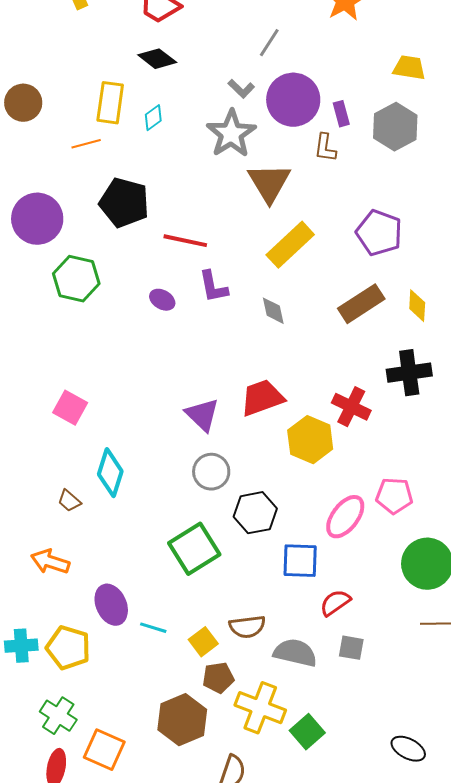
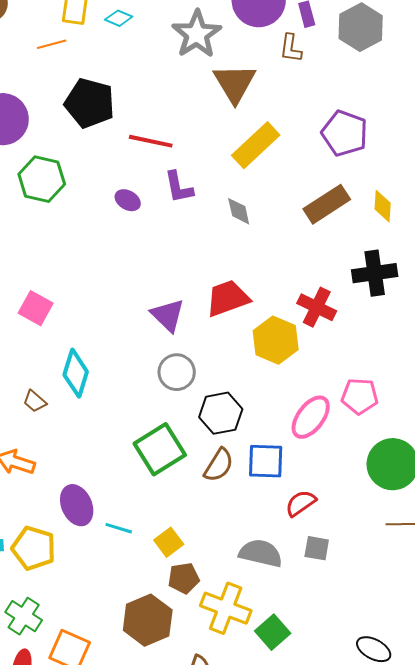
cyan diamond: (153, 118) -> (119, 18), turned 60
brown semicircle: (247, 627) -> (219, 465), moved, turned -51

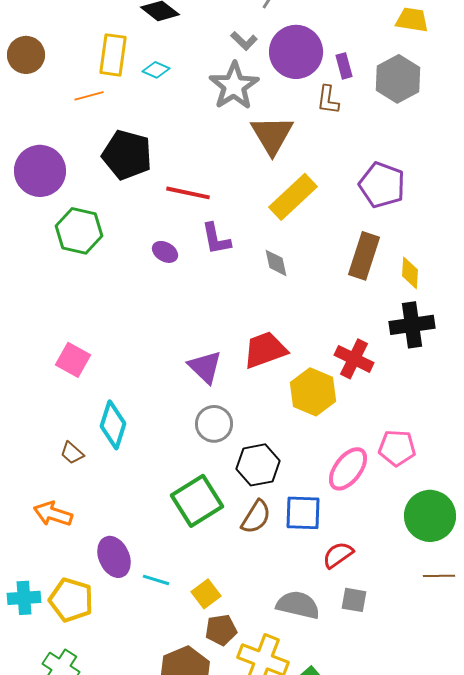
brown rectangle: (327, 204) -> (364, 256), turned -39
yellow diamond: (383, 206) -> (410, 273), moved

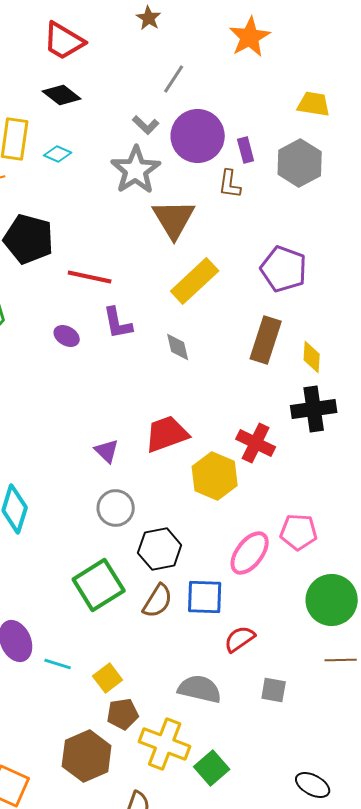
purple triangle: (205, 367) -> (107, 451), size x0.7
gray square: (354, 600) -> (274, 690), moved

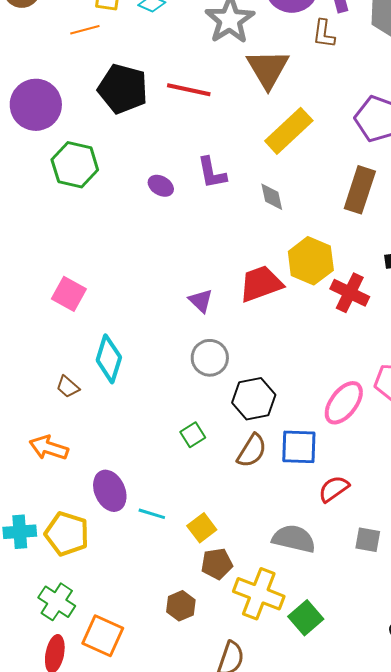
red line: (90, 277) -> (189, 90), moved
yellow hexagon: (215, 476) -> (311, 261), moved
green square: (99, 585) -> (193, 435), size x0.5
brown hexagon: (87, 756) -> (181, 606), size x0.6

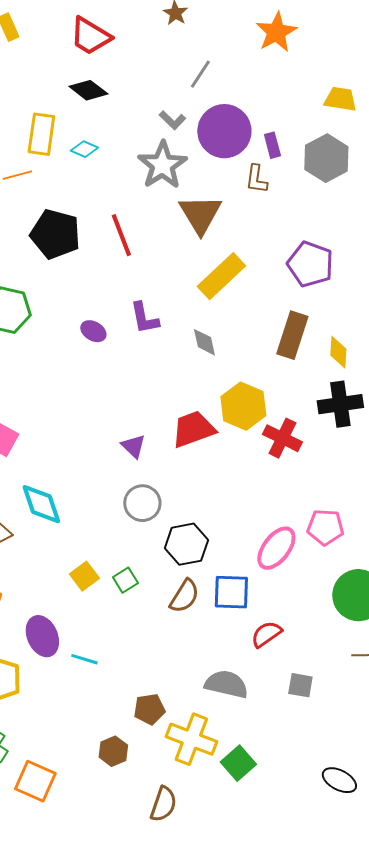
red line: (189, 90) -> (121, 235), turned 57
cyan diamond: (109, 359) -> (41, 504), turned -36
yellow square: (202, 528) -> (84, 576), moved

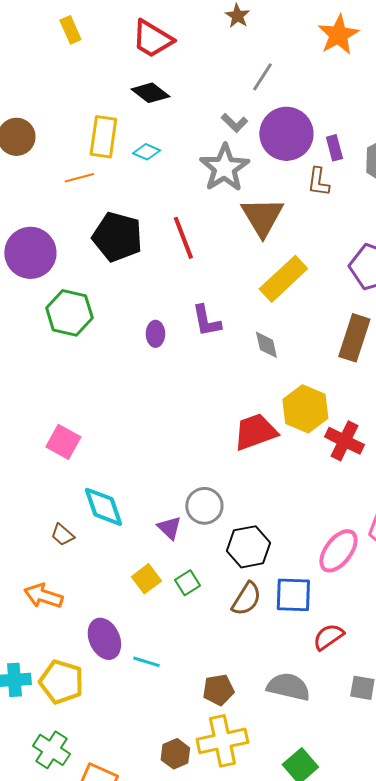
purple ellipse: (93, 331) -> (155, 334), turned 60
purple triangle: (133, 446) -> (169, 528), moved
brown pentagon: (149, 709) -> (218, 690), moved
yellow cross: (191, 739) -> (222, 741), moved, turned -33

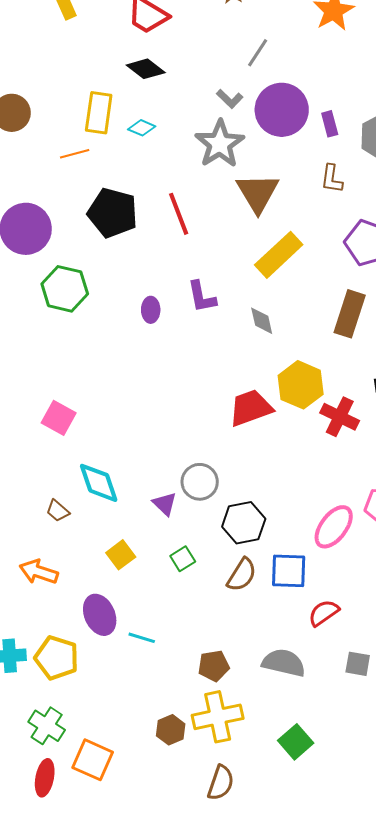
brown L-shape: (318, 182) -> (332, 179), moved
yellow square: (146, 579) -> (121, 555), moved

